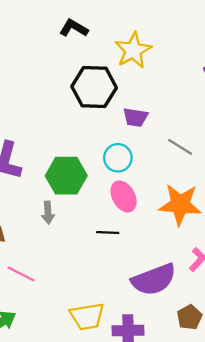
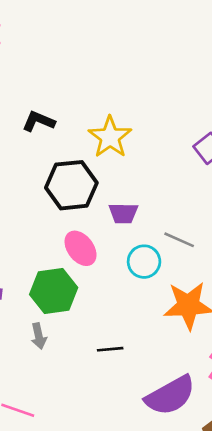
cyan circle: (118, 158) -> (144, 262), moved
pink ellipse: (124, 196) -> (81, 248), moved

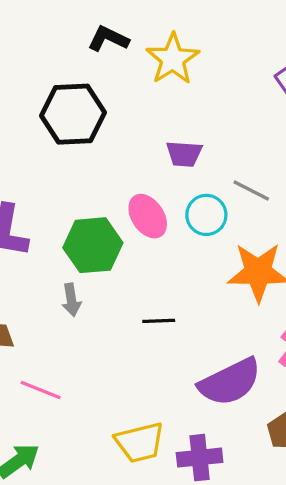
black L-shape: (39, 121) -> (108, 39), moved
black hexagon: (71, 185) -> (73, 114), moved
pink ellipse: (81, 248) -> (148, 216), moved

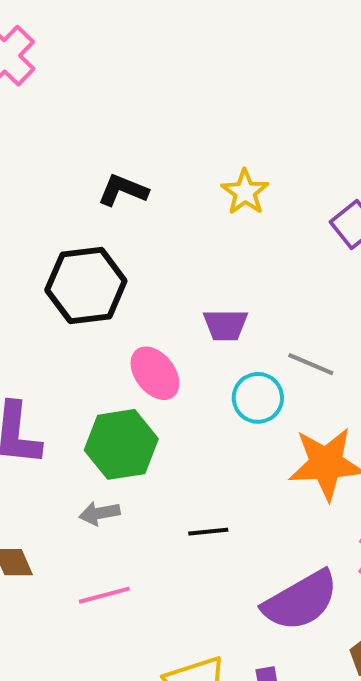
yellow star: (173, 59) -> (245, 192), moved, size x0.7
pink ellipse: (148, 216) -> (155, 373), moved
gray arrow: (71, 300) -> (100, 513), turned 92
pink line: (41, 390) -> (104, 595), moved, turned -33

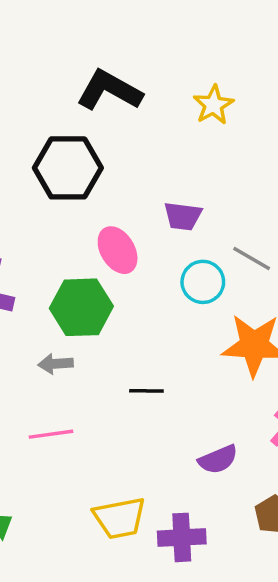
black L-shape: (123, 190) -> (109, 90), size x1.5
purple semicircle: (301, 601) -> (218, 459), size x0.6

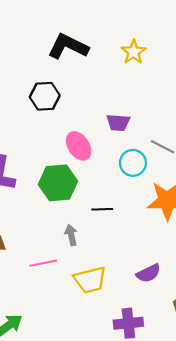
black hexagon: (68, 168) -> (45, 96), size x0.7
gray arrow: (56, 364) -> (71, 235), moved, turned 84
black line: (146, 391) -> (102, 209), moved
yellow trapezoid: (120, 518) -> (90, 280), moved

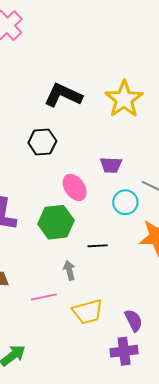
yellow star: (134, 52) -> (124, 99), size x1.6
purple semicircle: (148, 273) -> (134, 320), moved, turned -90

